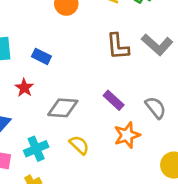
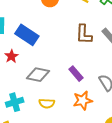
blue rectangle: (41, 56) -> (27, 35), size x1.6
yellow semicircle: (79, 145) -> (47, 103), turned 133

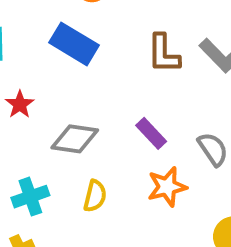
blue rectangle: (27, 35) -> (74, 44), moved
yellow semicircle: (47, 103) -> (95, 196), turned -77

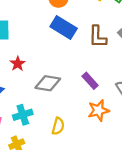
blue rectangle: (74, 44) -> (64, 28), moved
yellow semicircle: (95, 196) -> (58, 126), moved

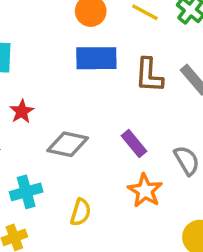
blue rectangle: (64, 28) -> (96, 58), turned -35
orange star: (98, 110) -> (145, 191), turned -30

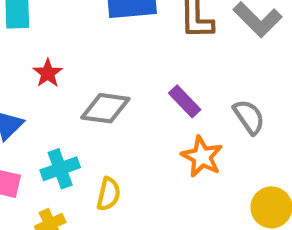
yellow semicircle: (81, 212) -> (109, 194), moved

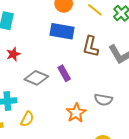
purple rectangle: (185, 101) -> (64, 73), moved
gray semicircle: (249, 117) -> (103, 100), turned 120

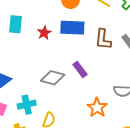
red star: (13, 54) -> (44, 33), moved

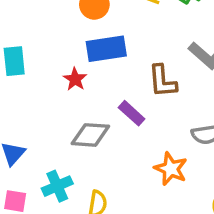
red star: (44, 33) -> (75, 79), moved
brown L-shape: (103, 39) -> (163, 81), moved

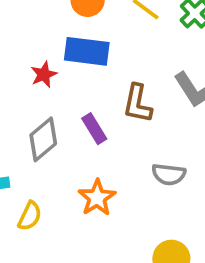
gray diamond: (90, 135) -> (43, 139), turned -60
orange star: (171, 169) -> (97, 198), moved

